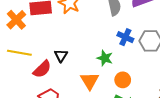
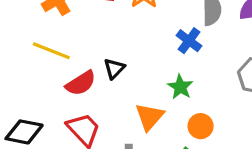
blue cross: (125, 37) -> (189, 41), moved

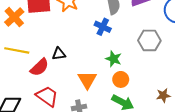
black triangle: (114, 69) -> (59, 54), turned 48
green star: (180, 87) -> (114, 59), moved

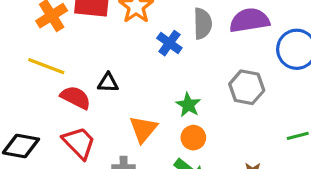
blue cross: (103, 27) -> (169, 43), moved
red semicircle: (40, 67) -> (76, 97), turned -120

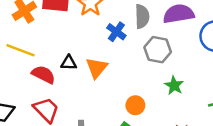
gray hexagon: (247, 87) -> (158, 50), moved
green star: (188, 105) -> (174, 85), moved
orange triangle: (143, 129) -> (97, 68), moved

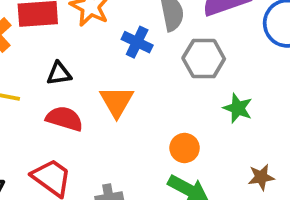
black triangle: (69, 63) -> (59, 74), moved
red semicircle: (43, 74) -> (64, 119), moved

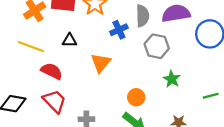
blue cross: (137, 42) -> (119, 30), turned 30
red semicircle: (64, 119) -> (52, 71), moved

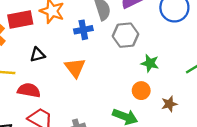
blue cross: (119, 30) -> (83, 30), turned 30
orange circle: (136, 97) -> (141, 91), moved

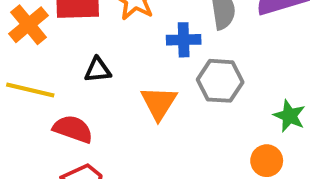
gray hexagon: (126, 35) -> (220, 81), moved

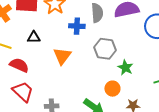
gray hexagon: (220, 81) -> (105, 49), moved

